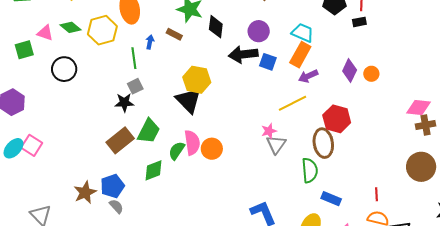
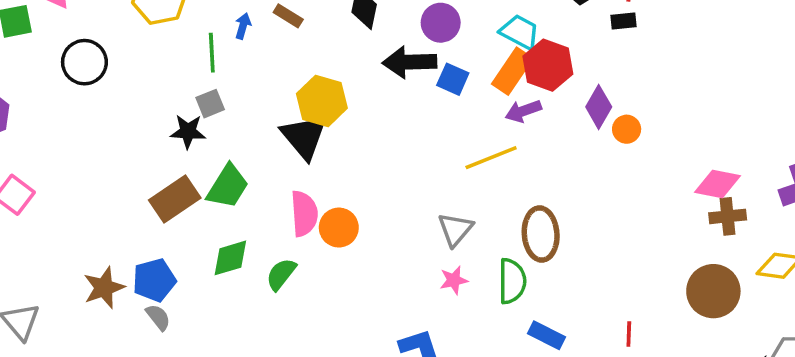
orange circle: (371, 74) -> (627, 129), moved
red hexagon: (337, 119) -> (548, 65), moved
pink star: (269, 131) -> (454, 280), moved
green semicircle: (177, 151) -> (281, 274), moved

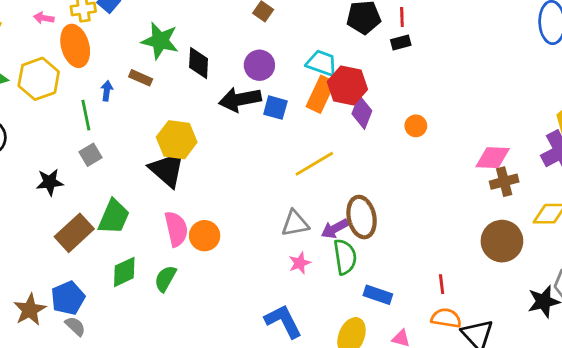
purple diamond: (599, 107) -> (362, 112), moved
purple arrow: (523, 111) -> (335, 229), moved
black star: (188, 131) -> (50, 182), moved
gray triangle: (455, 229) -> (295, 223), turned 48

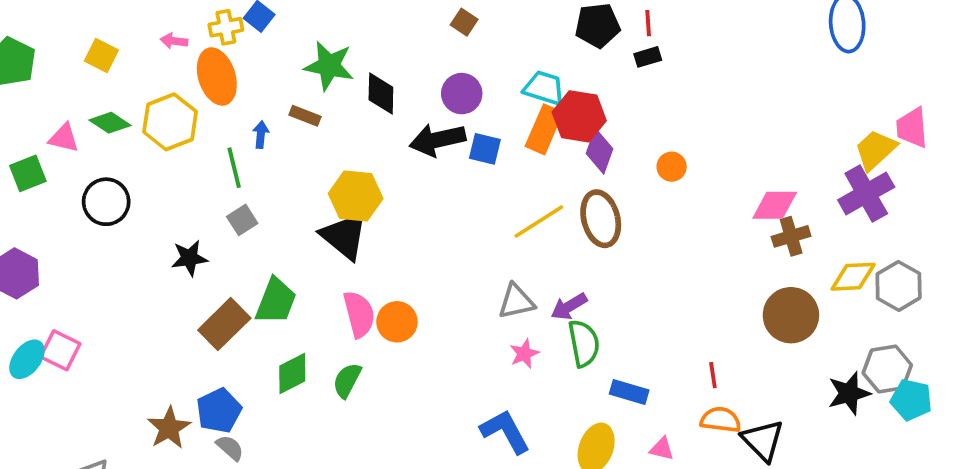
brown ellipse: (362, 217) -> (601, 219), moved

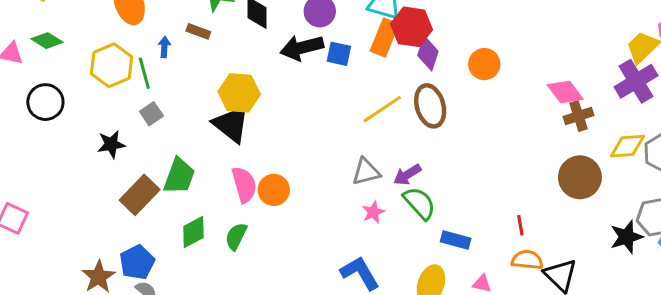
yellow hexagon: (170, 122) -> (112, 65), moved
orange circle: (672, 167) -> (484, 64), size x1.4
pink diamond: (775, 205) -> (565, 92), turned 54
green semicircle: (584, 343) -> (419, 203), turned -30

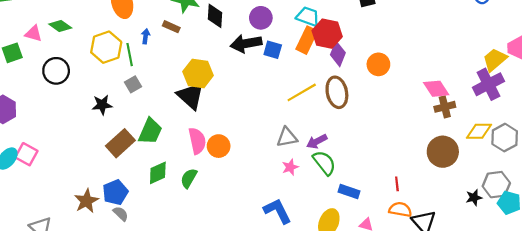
black star: (626, 237) -> (474, 197), size x0.7

